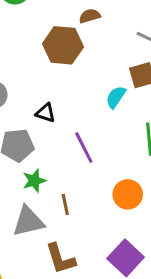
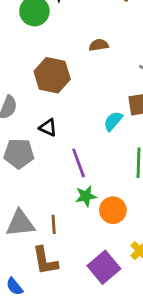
brown hexagon: (63, 45) -> (52, 75), moved
green star: (34, 181) -> (86, 196), moved
brown line: (65, 204) -> (54, 224), moved

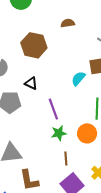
orange circle: (113, 210) -> (87, 133), moved
brown line: (54, 224) -> (66, 159), moved

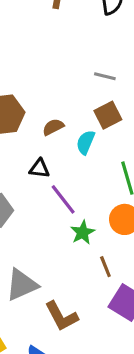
brown semicircle: (68, 23) -> (53, 127), moved
black triangle: (31, 83) -> (39, 169), moved

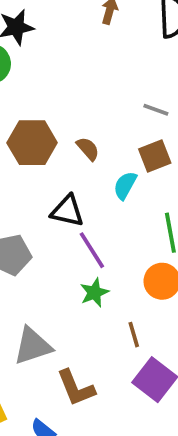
brown semicircle: (53, 127) -> (88, 149), moved, turned 70
black triangle: (39, 169) -> (67, 211), size x1.4
green star: (83, 232) -> (94, 293), moved

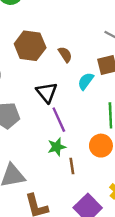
black triangle: (67, 211) -> (47, 92), turned 30
brown line: (134, 335) -> (72, 166), moved

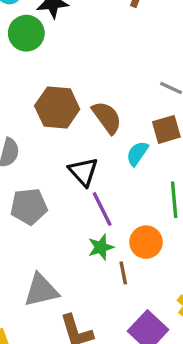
brown semicircle: (65, 54) -> (107, 117), size x1.5
orange circle: (101, 146) -> (146, 242), moved

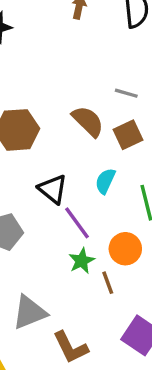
brown semicircle: (107, 117) -> (88, 121), moved
cyan semicircle: (137, 153) -> (105, 181), moved

